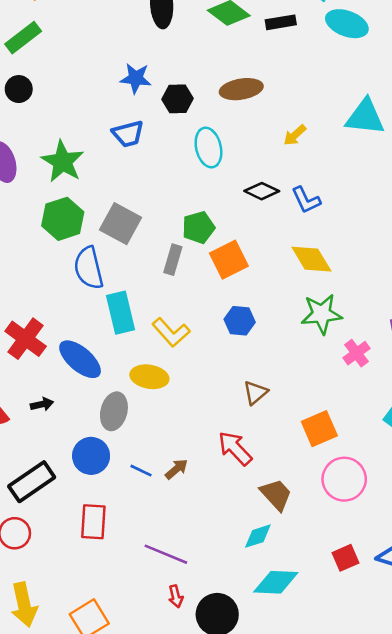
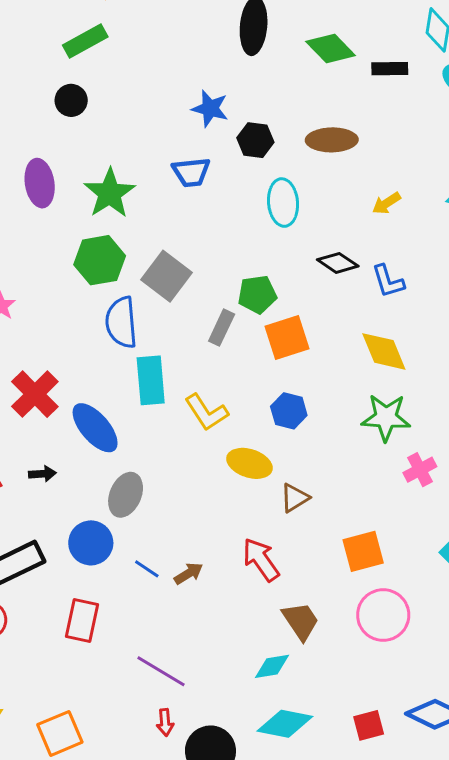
yellow ellipse: (149, 377) -> (249, 463), moved
red square: (346, 558) -> (369, 725), moved

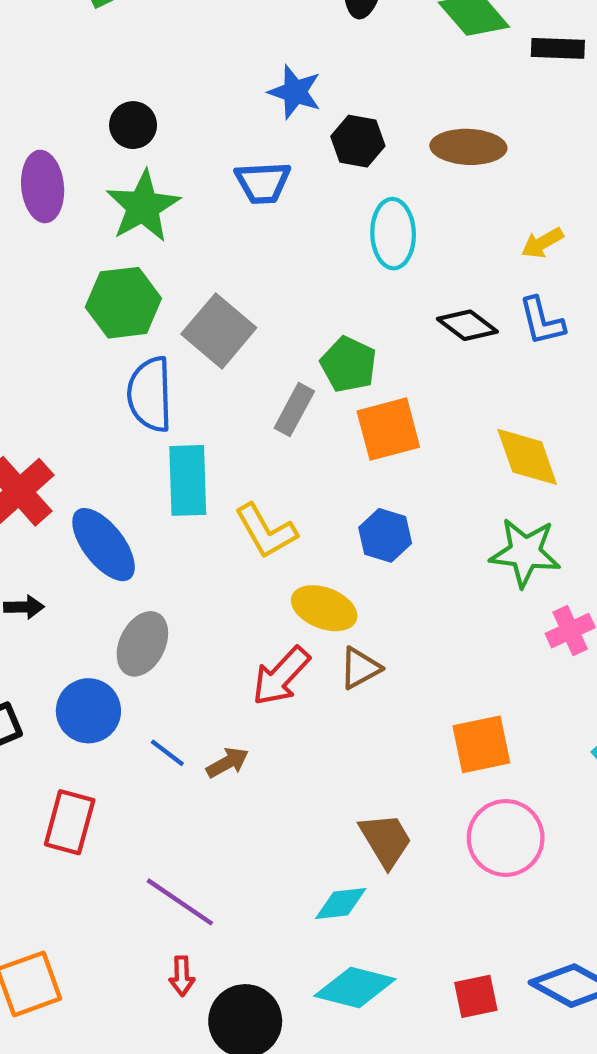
black circle: (71, 100) -> (133, 125), moved
blue L-shape: (388, 281) -> (542, 321), moved
green pentagon: (257, 294) -> (348, 364), turned 30
brown triangle: (295, 498) -> (360, 668), moved
red arrow: (261, 560) -> (281, 676), moved, turned -105

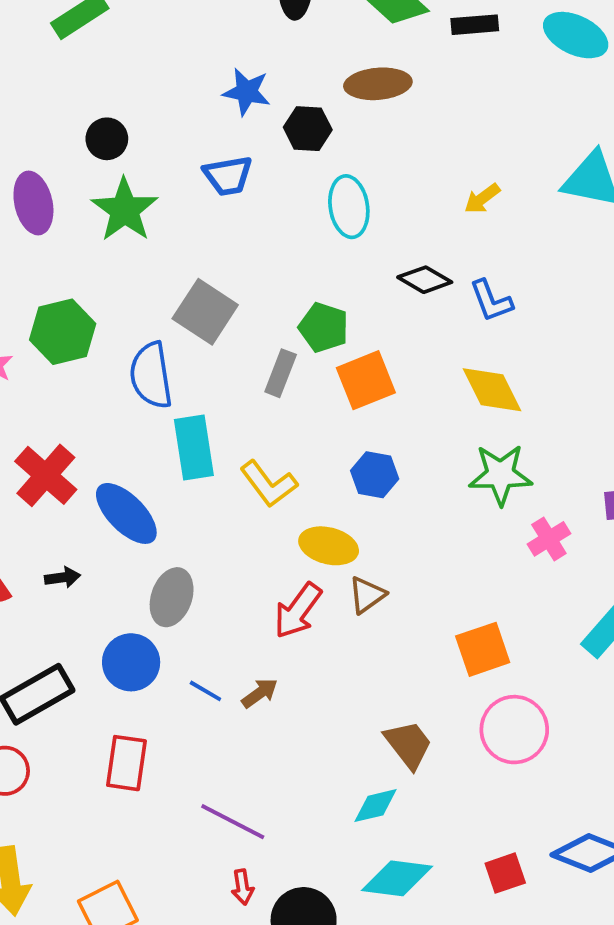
brown ellipse: (468, 147) -> (378, 84), moved
green hexagon: (123, 303) -> (63, 332), moved
blue L-shape: (542, 321) -> (491, 301), moved

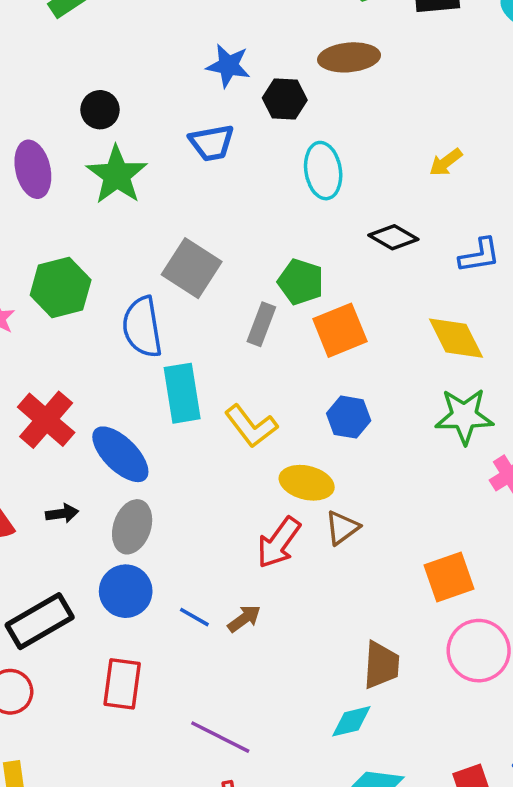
blue L-shape: (491, 301) -> (479, 255), moved, turned -78
gray ellipse: (172, 597) -> (132, 527), moved
brown trapezoid: (408, 745) -> (381, 665), turned 42

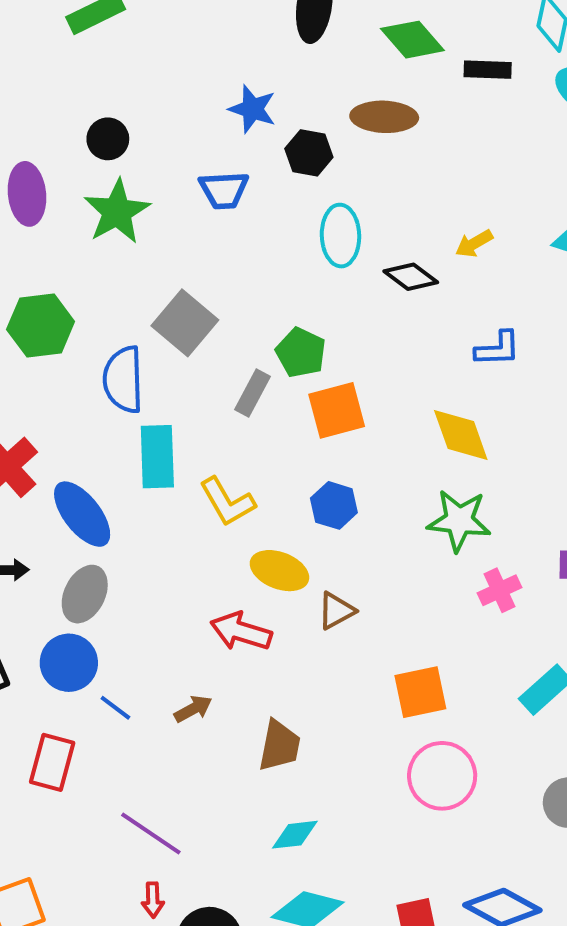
black diamond: (393, 237) -> (411, 277), moved
brown triangle: (342, 528) -> (336, 611), moved
red arrow: (279, 543) -> (241, 631), turned 64
blue line: (194, 617) -> (115, 708), moved
brown trapezoid: (381, 665) -> (279, 746), moved

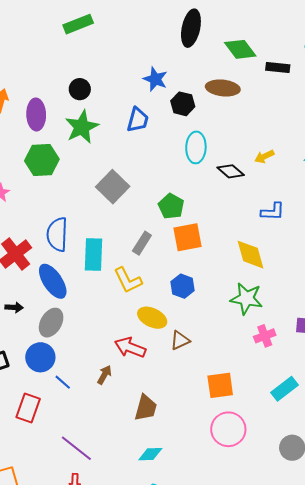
blue trapezoid: (224, 190) -> (138, 120), turned -76
green hexagon: (41, 325) -> (42, 160), moved
blue semicircle: (123, 380) -> (57, 234), moved
gray rectangle: (252, 393) -> (142, 243), moved
brown arrow: (193, 709) -> (104, 375), moved, turned -36

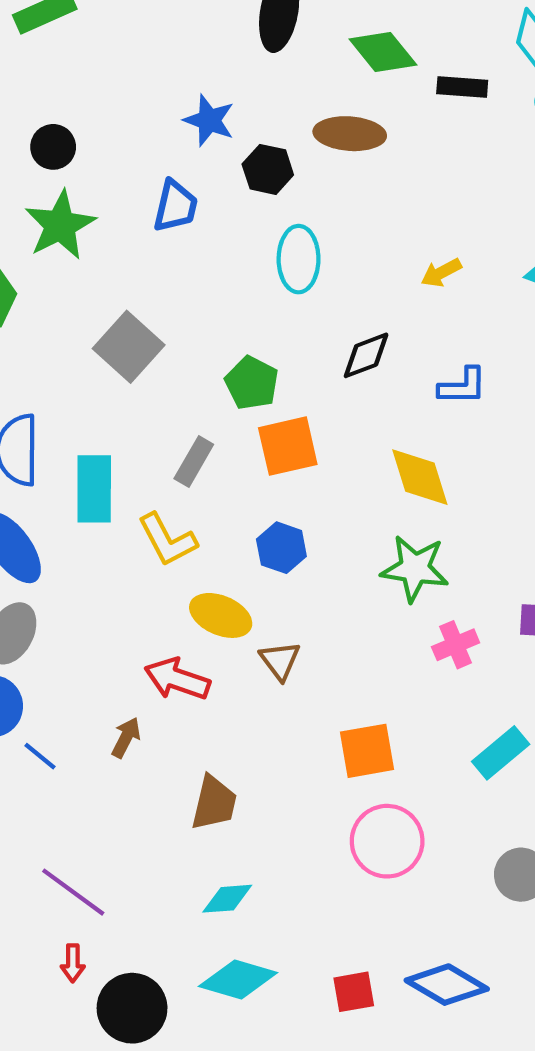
black diamond: (231, 171) -> (366, 355), moved, turned -60
brown triangle: (180, 340) -> (280, 660), turned -40

